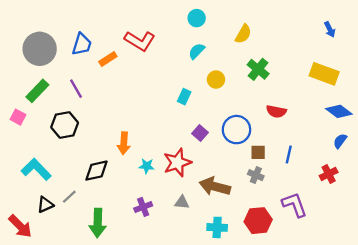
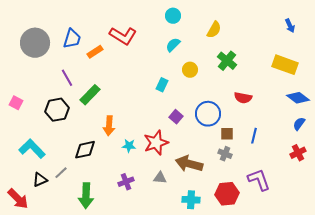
green rectangle: (37, 91) -> (90, 95), moved
red cross: (329, 174) -> (298, 153), moved

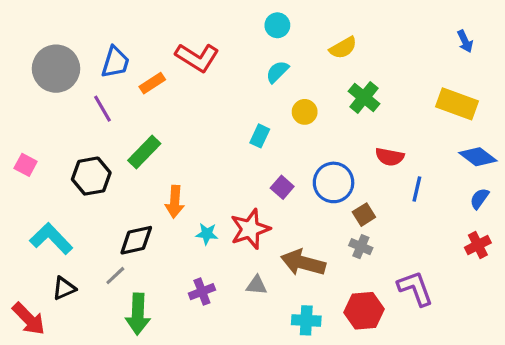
yellow semicircle: (214, 30) -> (343, 48), turned 30
purple line: (67, 78) -> (103, 109), moved
brown square: (227, 134) -> (364, 215), turned -32
blue line: (254, 136) -> (417, 189), moved
gray line: (61, 173) -> (115, 276), moved

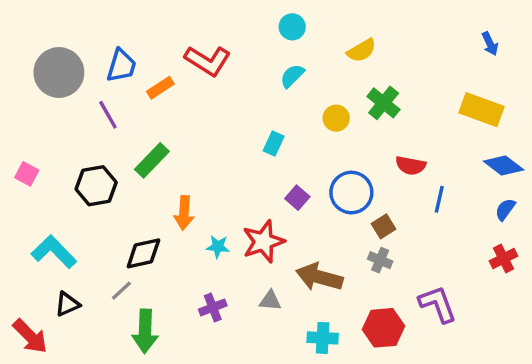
yellow circle: (305, 112) -> (336, 118), moved

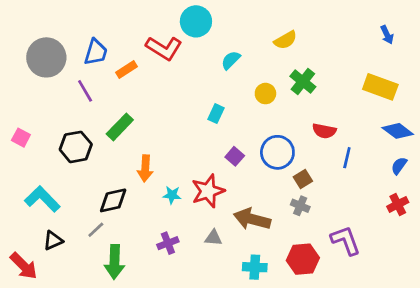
cyan circle: (292, 27) -> (196, 21), moved, size x1.5

